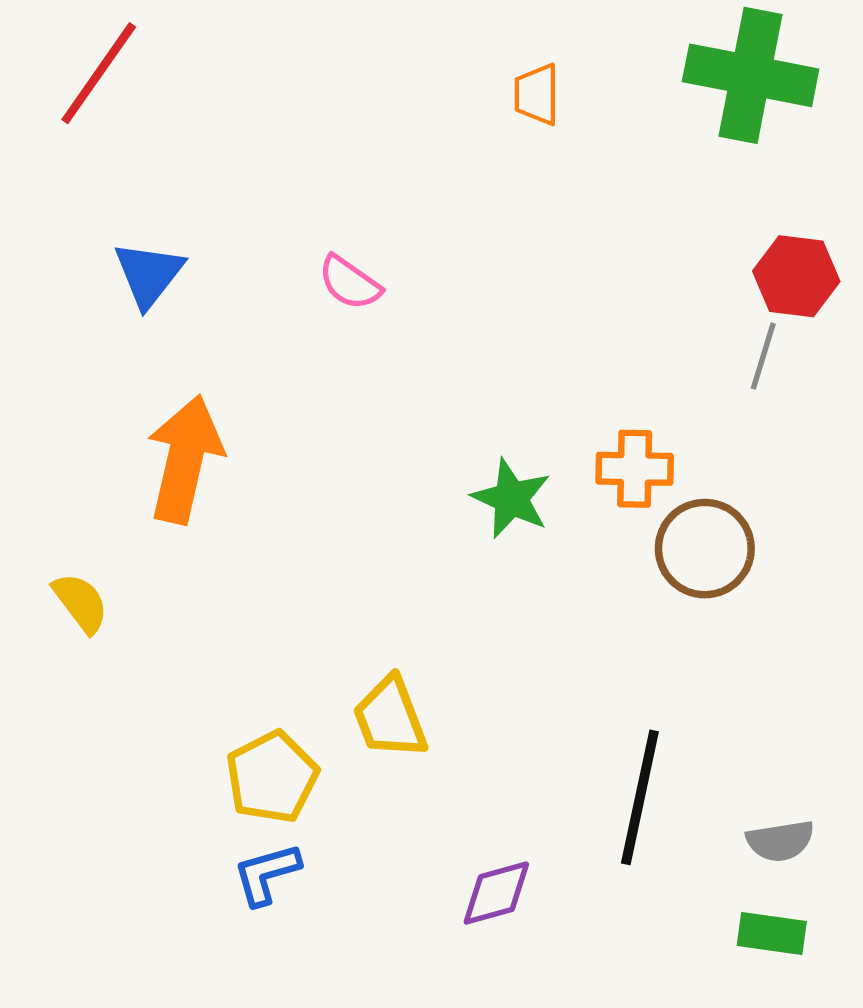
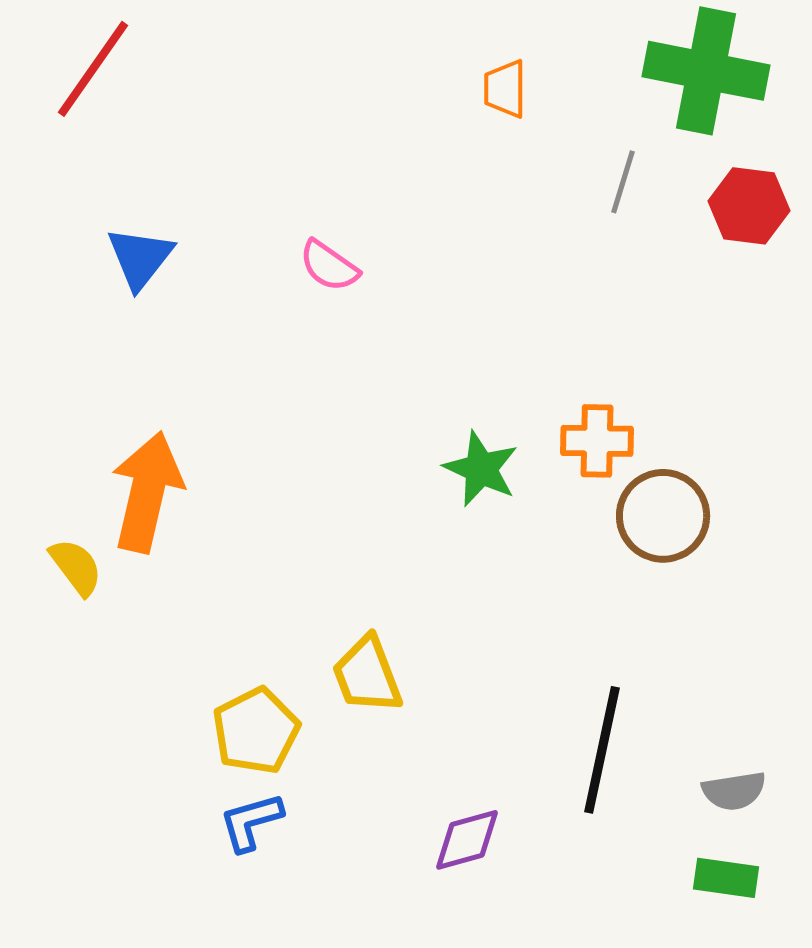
red hexagon: (796, 276) -> (749, 206), moved
gray line: (763, 356) -> (623, 182), moved
orange arrow: (185, 459) -> (147, 492), moved

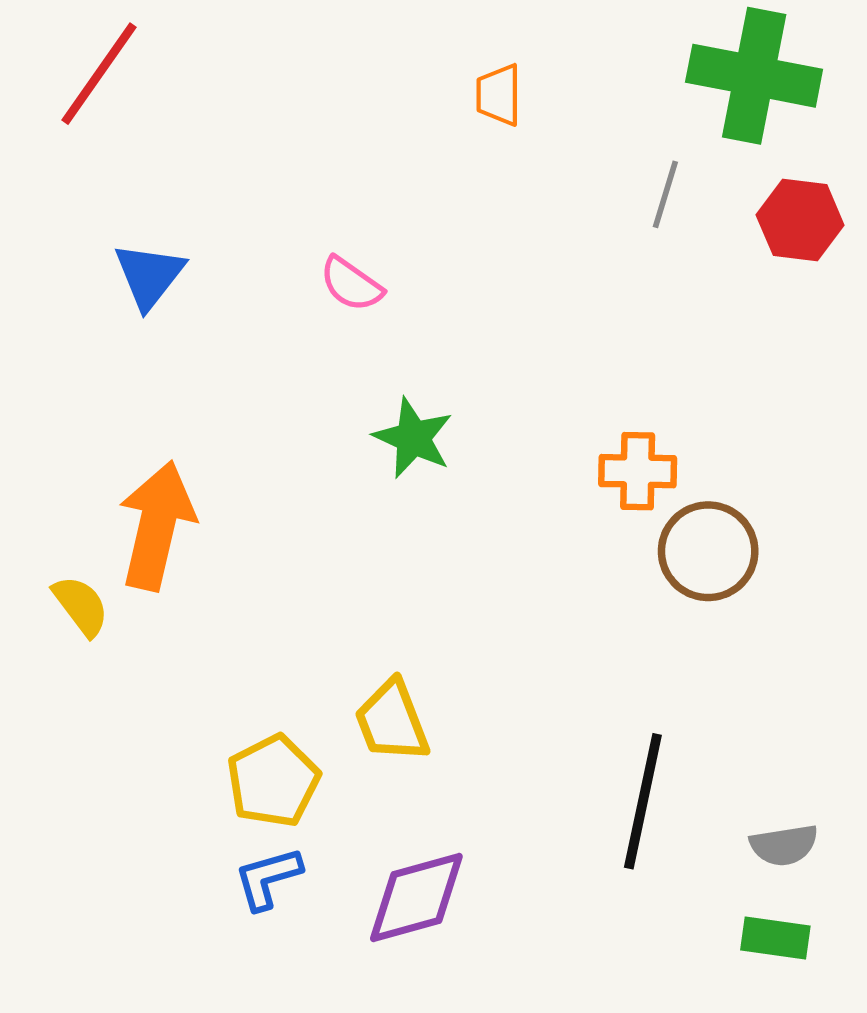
orange trapezoid: (505, 89) -> (499, 95), moved
green star: (481, 469) -> (413, 438), moved
purple diamond: (467, 840) -> (416, 897), moved, size x1.4

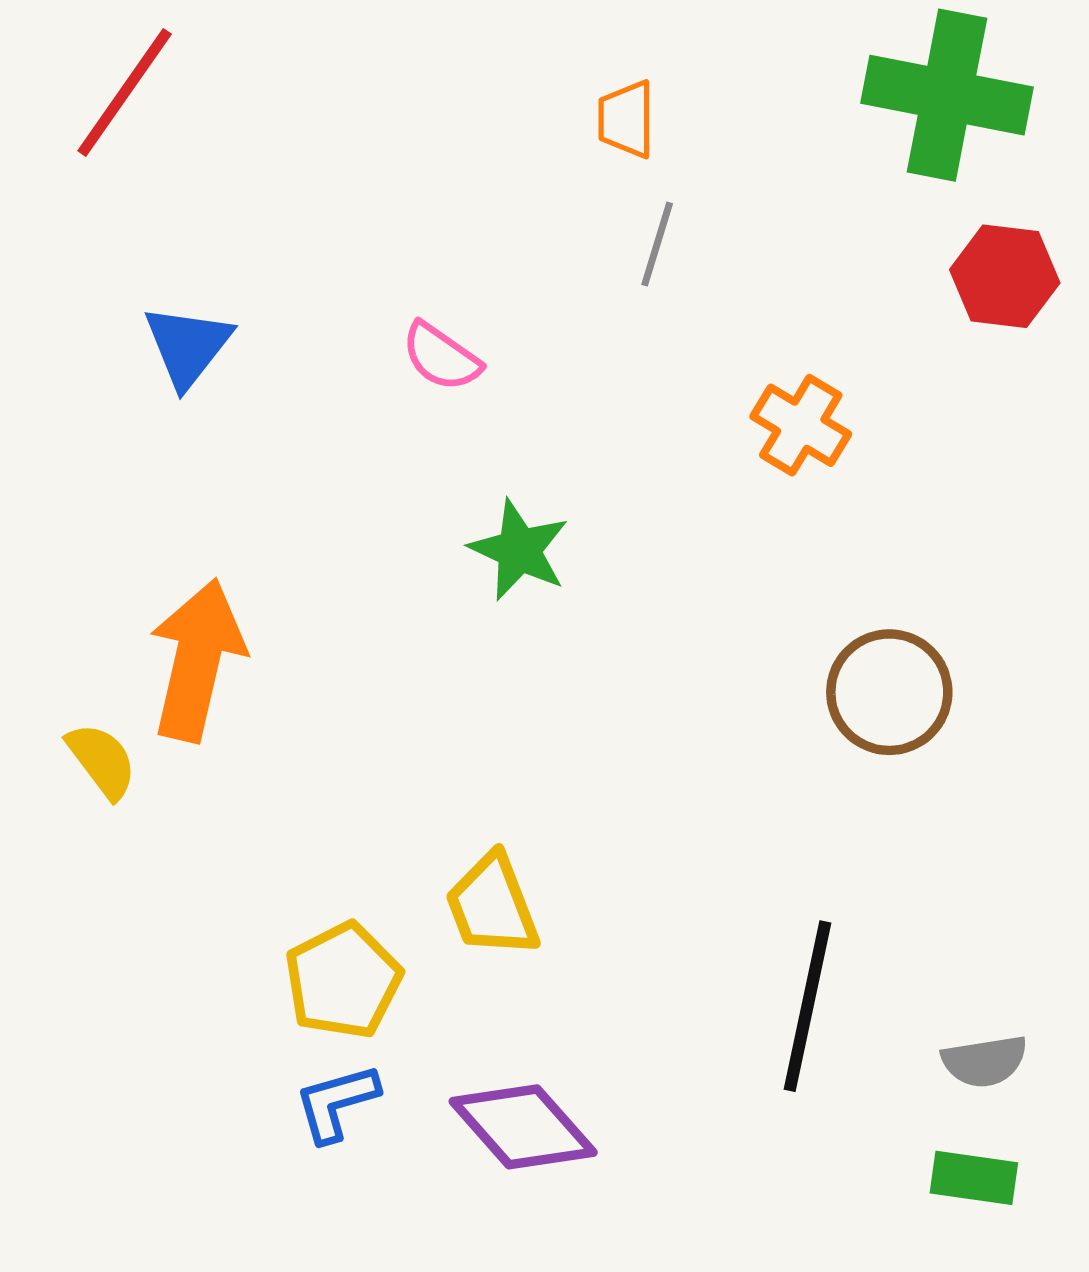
gray line: (665, 194) -> (657, 244), moved
orange cross: (638, 471) -> (801, 425), moved, turned 30
purple diamond: (416, 897) -> (523, 1127), turned 64

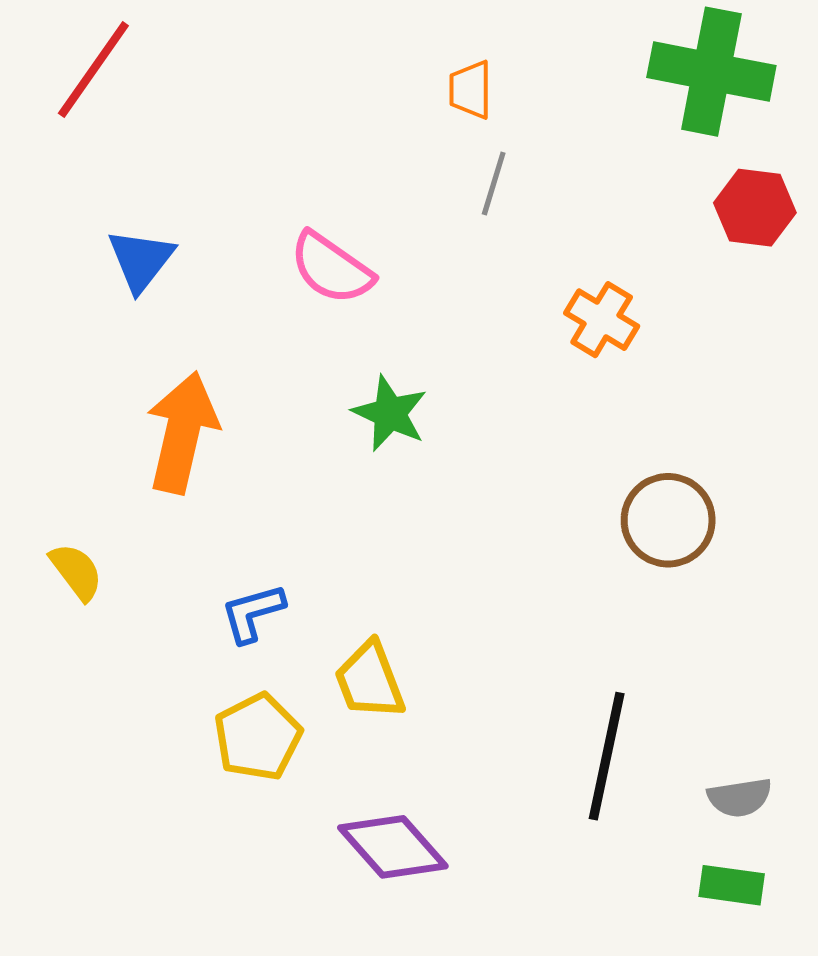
pink semicircle: (441, 357) -> (331, 268), size x1.4
orange arrow: (197, 660) -> (182, 432), moved
blue L-shape: (337, 1103) -> (253, 613), moved

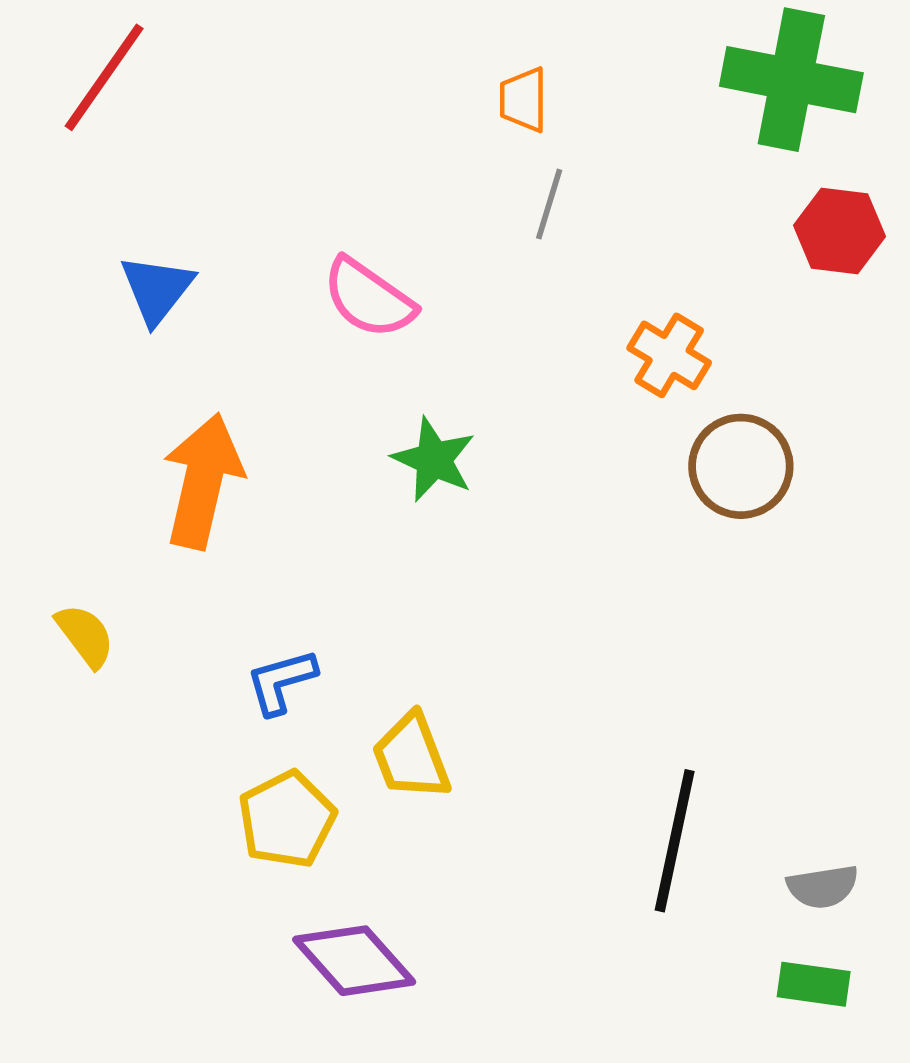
brown circle: (668, 520) -> (741, 466), moved
purple diamond: (393, 847) -> (354, 961), moved

